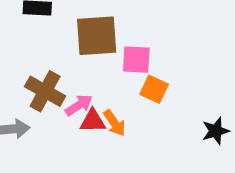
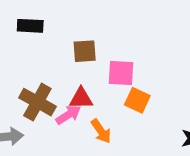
brown square: (97, 36) -> (85, 51), size x0.6
red triangle: (93, 121) -> (81, 98), moved

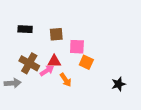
black rectangle: (30, 26) -> (25, 29), moved

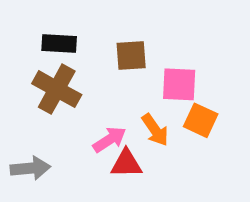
red triangle: (54, 61) -> (126, 163), moved
brown cross: (29, 63) -> (57, 89), moved
orange arrow: (66, 80) -> (155, 130), moved

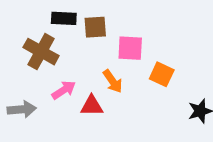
black rectangle: (59, 44) -> (64, 18), moved
orange square: (201, 120) -> (162, 74), moved
pink arrow: (110, 139) -> (64, 90), moved

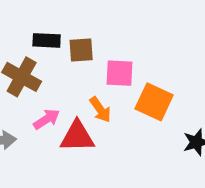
orange square: (162, 74) -> (154, 102), size x1.4
red triangle: (92, 106) -> (77, 136), size x1.4

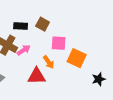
brown square: (81, 50) -> (43, 24), moved, turned 32
pink arrow: (47, 119) -> (24, 50), moved

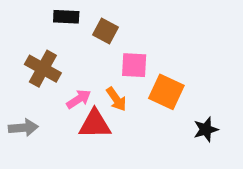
black rectangle: (21, 26) -> (66, 17), moved
pink arrow: (24, 50) -> (79, 99), moved

